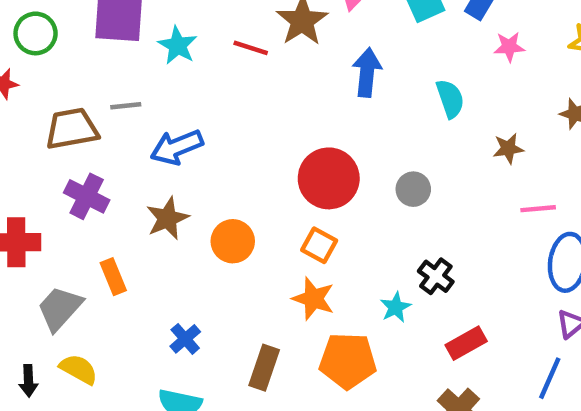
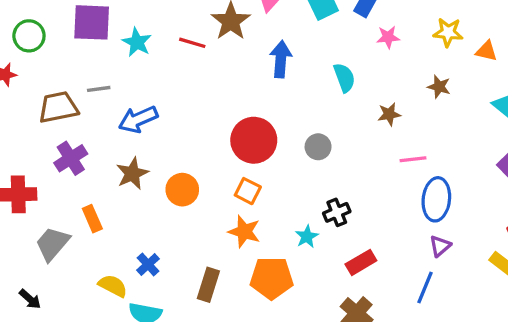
purple cross: (87, 196) -> (71, 158), turned 32
black cross: (436, 276) -> (337, 212), turned 32
yellow semicircle: (79, 369) -> (113, 286), moved
black arrow: (28, 381) -> (30, 299), turned -45

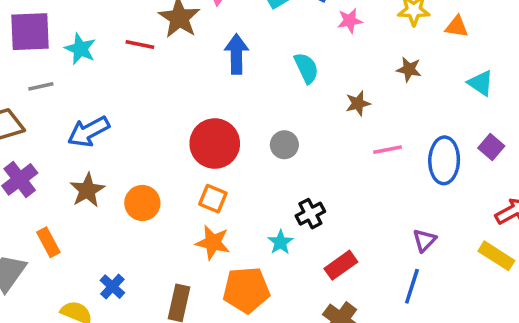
gray line: (99, 89) -> (41, 86), moved
blue ellipse: (436, 199) -> (444, 160), moved

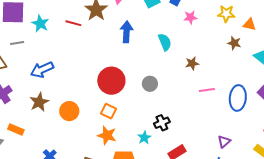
brown star: (409, 69) -> (234, 43), moved
orange rectangle: (48, 242) -> (16, 130), turned -42

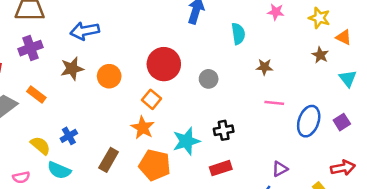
orange circle: (69, 111) -> (109, 76), moved
black cross: (162, 123) -> (224, 130), moved
cyan star: (144, 138) -> (186, 141), size x1.6

